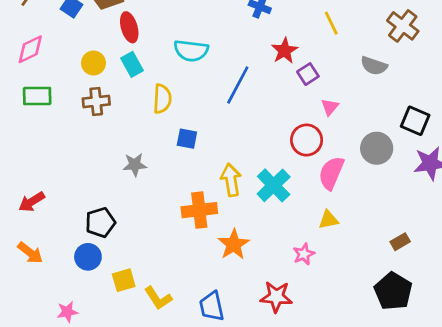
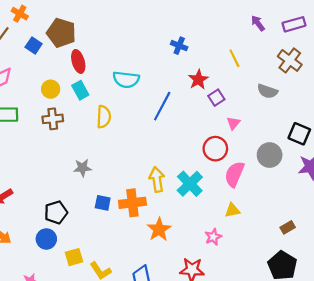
blue square: (187, 139) -> (103, 203), moved

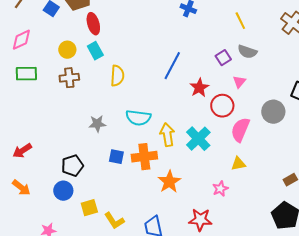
cyan semicircle: (126, 80) -> (138, 118), moved
red star: (198, 80) -> (199, 88), moved
gray semicircle: (267, 91) -> (247, 52), moved

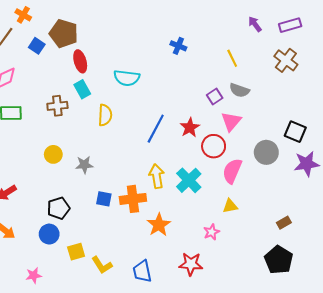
yellow circle: (67, 50) -> (53, 154), moved
blue line: (172, 66) -> (156, 129), moved
brown cross: (69, 78) -> (57, 106), moved
pink triangle: (239, 82) -> (231, 121), size x1.5
cyan semicircle: (138, 118) -> (127, 78), moved

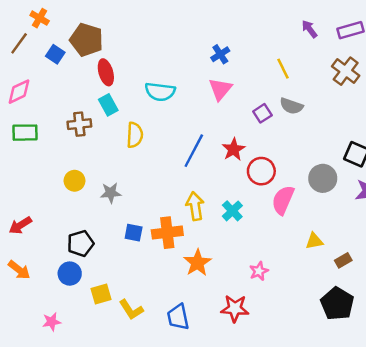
blue cross: (178, 46) -> (220, 54), turned 35
pink triangle: (231, 121) -> (220, 89), moved
cyan cross: (189, 180) -> (232, 211), size x0.7
yellow triangle: (230, 206) -> (314, 241), moved

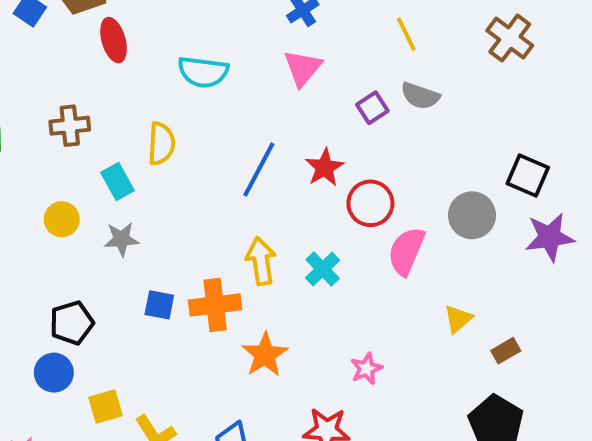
cyan rectangle: (108, 105) -> (118, 181), moved
yellow triangle: (314, 241) -> (458, 319), turned -30

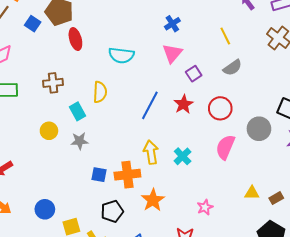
gray semicircle: (420, 96) -> (232, 68), turned -54
purple square: (372, 108) -> (194, 74), moved
red circle: (370, 203) -> (220, 108), moved
yellow triangle: (458, 319) -> (252, 193), moved, turned 42
black pentagon: (72, 323) -> (112, 211), moved

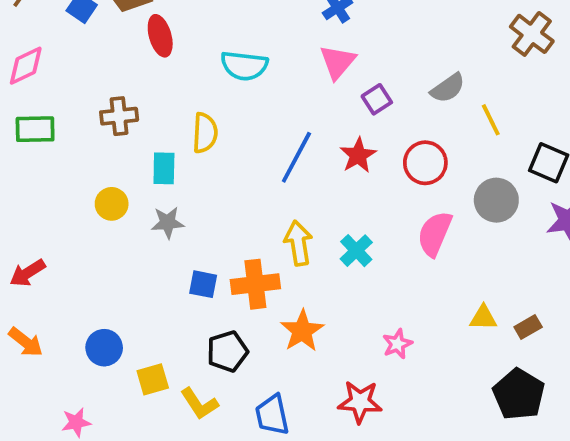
yellow line: (225, 36) -> (491, 120), moved
cyan rectangle: (77, 111) -> (164, 168), turned 30

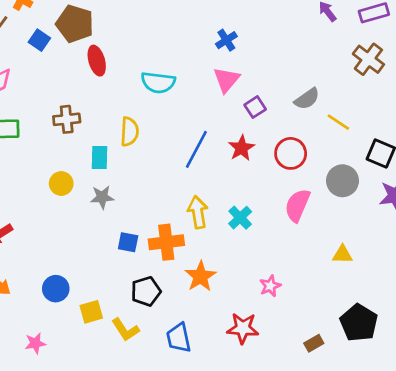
yellow line: (491, 120) -> (338, 122), turned -30
yellow triangle: (483, 318) -> (342, 254), moved
brown rectangle: (528, 327) -> (314, 343), moved

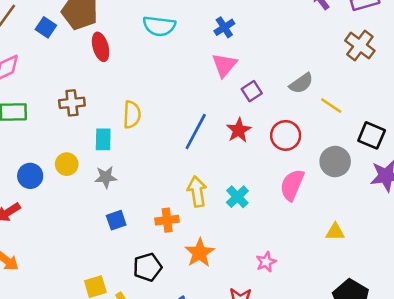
cyan semicircle: (158, 82) -> (159, 26), moved
blue square: (128, 242) -> (116, 220), moved, turned -30
orange cross: (166, 242) -> (167, 220), size x0.7
blue circle: (56, 289) -> (30, 176), moved

